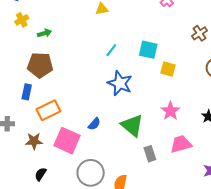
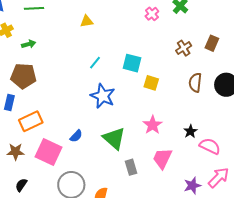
pink trapezoid: (181, 144) -> (162, 158), turned -50

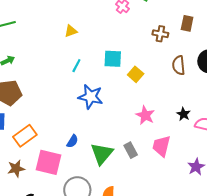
yellow triangle: (87, 21) -> (71, 31), moved
brown cross: (184, 48) -> (160, 34), turned -35
yellow square: (151, 83) -> (136, 74), turned 35
green triangle: (114, 138) -> (102, 154), moved, turned 40
gray rectangle: (131, 167) -> (131, 150), moved

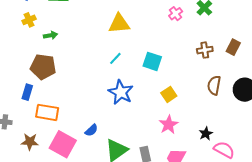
yellow triangle: (71, 31) -> (119, 24), size x1.6
brown cross: (160, 34) -> (205, 50), turned -35
yellow square: (136, 74) -> (169, 94), moved
orange rectangle: (25, 136) -> (47, 112), turned 30

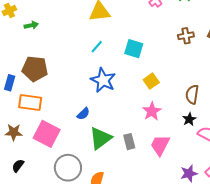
brown pentagon: (43, 67) -> (35, 69), moved
brown semicircle: (214, 85) -> (192, 94), moved
blue semicircle: (91, 130) -> (83, 114), moved

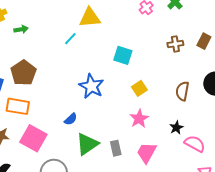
cyan line: (97, 47) -> (70, 39), moved
brown pentagon: (35, 69) -> (23, 73), turned 30
brown semicircle: (192, 94) -> (182, 91), moved

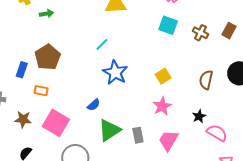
cyan line: (70, 39) -> (102, 44), moved
brown cross: (175, 44) -> (200, 33), turned 35
cyan square: (123, 55) -> (168, 25), moved
orange rectangle: (18, 106) -> (41, 91), size x0.6

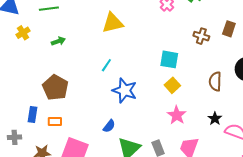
green arrow: (47, 14) -> (58, 41), moved
cyan square: (168, 25) -> (169, 59), moved
blue rectangle: (22, 70) -> (33, 114), moved

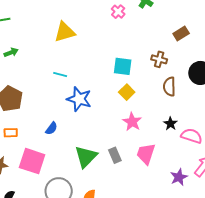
brown rectangle: (229, 29) -> (181, 33), turned 42
brown cross: (201, 36) -> (159, 59), moved
cyan line: (106, 65) -> (60, 74), turned 72
blue semicircle: (109, 126) -> (51, 128), moved

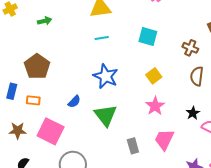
cyan square: (123, 66) -> (148, 36), moved
cyan line: (60, 74) -> (102, 38), moved, turned -32
gray rectangle: (115, 155) -> (133, 146), moved
green triangle: (86, 157) -> (106, 115), moved, turned -30

